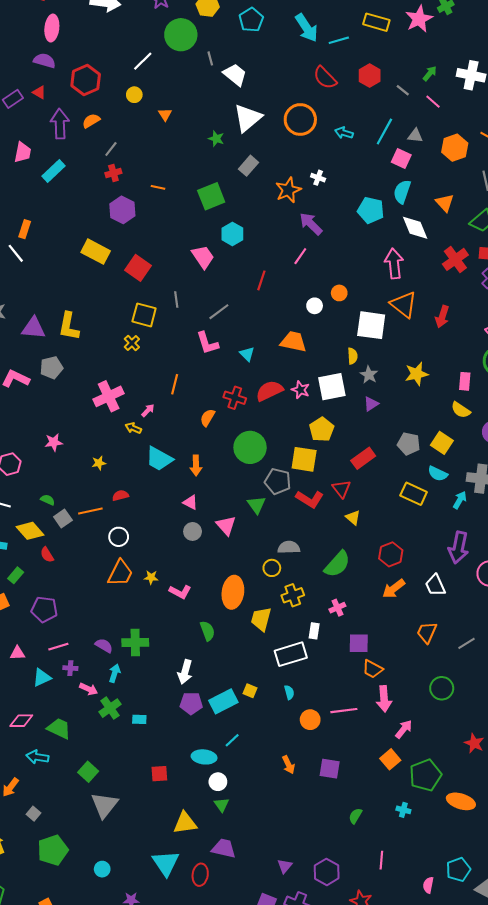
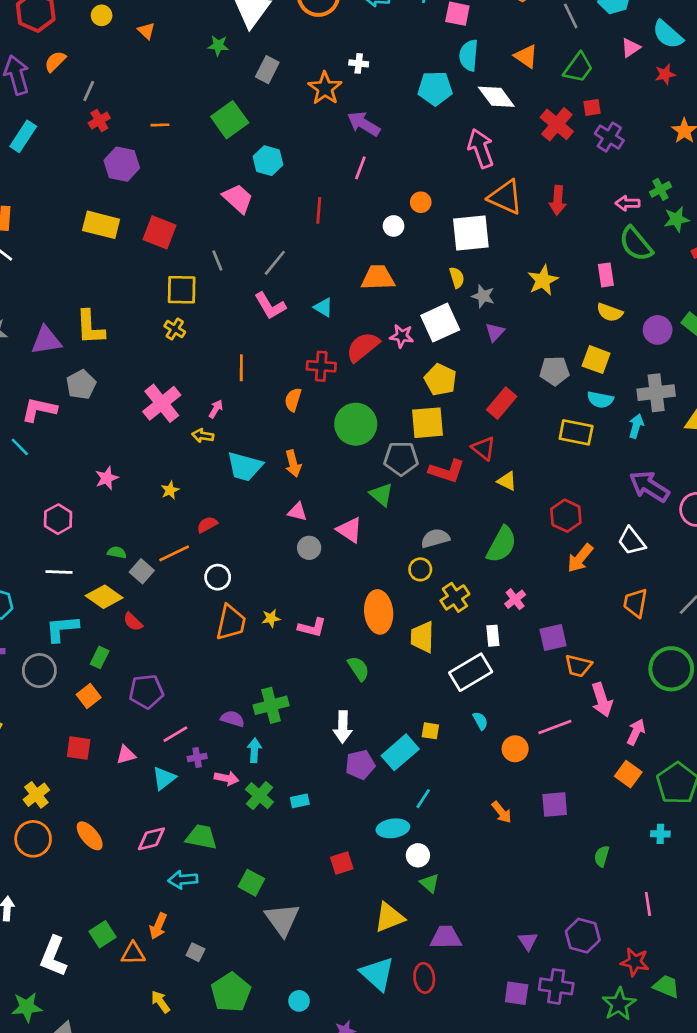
purple arrow: (459, 548) -> (649, 486), turned 124
green circle: (442, 688) -> (671, 669), size x1.4

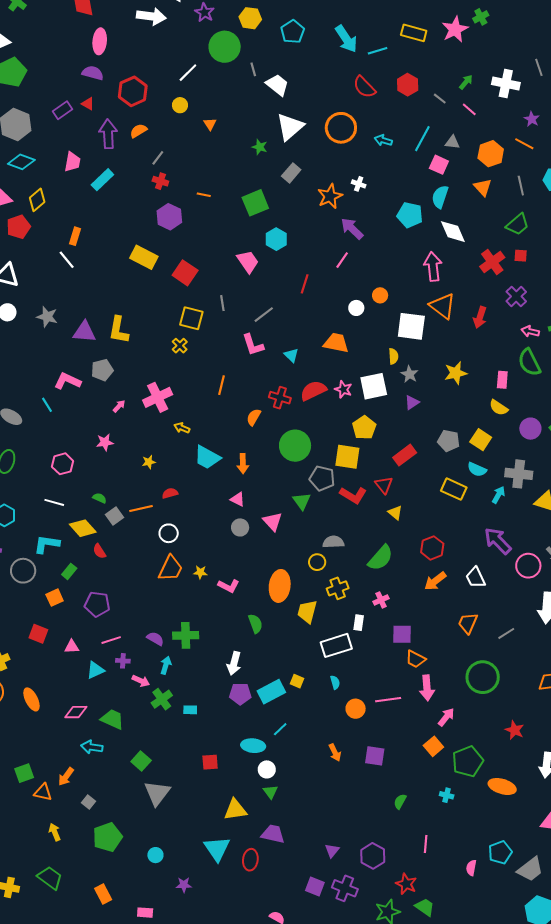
orange triangle: (526, 56) -> (483, 187), moved
red cross: (99, 120) -> (160, 181), turned 35
purple cross: (609, 137) -> (516, 296), moved
pink arrow: (216, 409) -> (119, 406), moved

